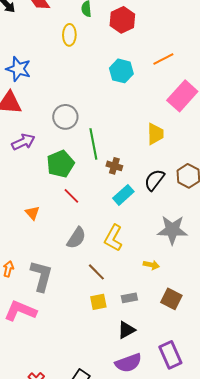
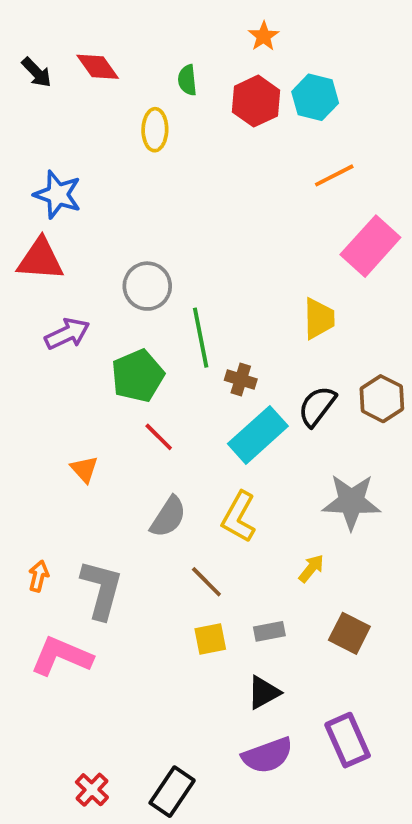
cyan hexagon: (121, 71) -> (315, 97), moved
cyan rectangle: (123, 195) -> (258, 435), size x1.4
yellow arrow: (151, 265) -> (311, 568), turned -63

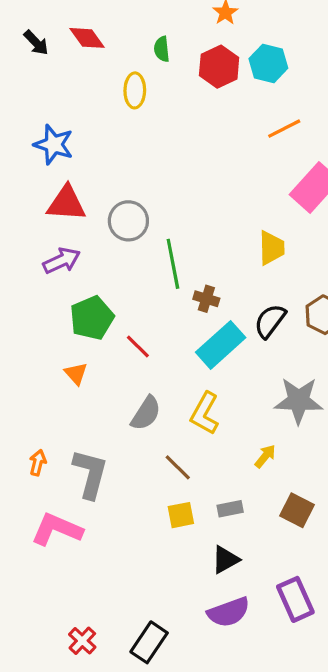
red triangle: (40, 259) -> (66, 203), moved
green pentagon: (138, 376) -> (92, 318), moved

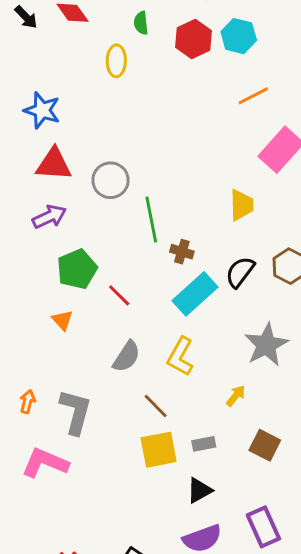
gray star: (299, 401) -> (266, 345), turned -30
yellow square: (181, 515) -> (159, 450), size x1.5

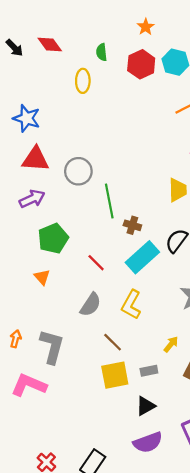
red line: (119, 295) -> (96, 263), moved
yellow arrow: (236, 396) -> (171, 344), moved

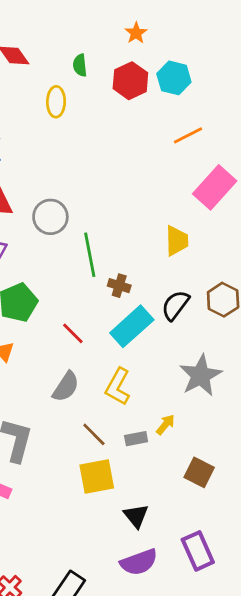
yellow arrow: (171, 344) -> (166, 425), moved
gray rectangle: (149, 371) -> (136, 439), moved
black triangle: (146, 406) -> (136, 516), turned -40

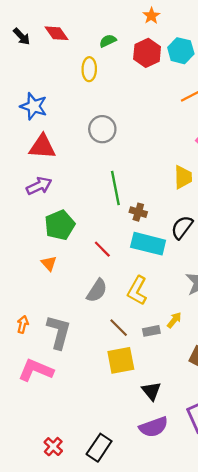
green semicircle: (80, 65) -> (108, 41), turned 70
gray circle: (50, 217) -> (102, 129), moved
cyan rectangle: (132, 326) -> (148, 244), turned 56

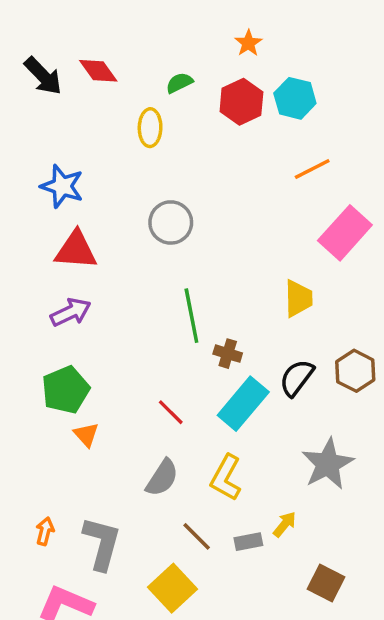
black arrow: (22, 36) -> (43, 76), size x1.4
green pentagon: (60, 225) -> (66, 390), moved
cyan rectangle: (148, 244) -> (243, 404), turned -64
yellow square: (121, 360) -> (172, 588), moved, turned -32

